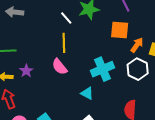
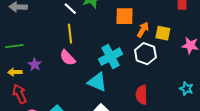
cyan triangle: (87, 93) -> (97, 82), size x1.5

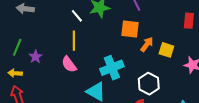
green line: (14, 46) -> (17, 47), turned -66
white hexagon: (145, 54) -> (149, 84), moved
purple star: (35, 65) -> (36, 57), moved

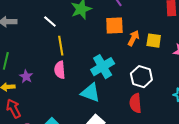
white line: (77, 16) -> (50, 21), moved
purple star: (36, 57) -> (26, 76), moved
pink semicircle: (69, 64) -> (60, 70), turned 42

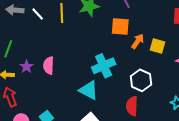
white line: (50, 21) -> (38, 14), moved
yellow line: (61, 46) -> (62, 13), moved
pink semicircle: (60, 70) -> (49, 65), moved

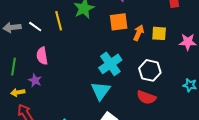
pink semicircle: (49, 65) -> (42, 56), moved
cyan triangle: (89, 90) -> (101, 91), turned 50
red semicircle: (132, 106) -> (146, 97), turned -60

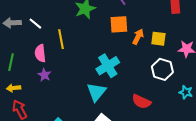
yellow line: (59, 21) -> (61, 39), moved
white hexagon: (150, 70) -> (162, 69), moved
purple star: (35, 80) -> (44, 75), moved

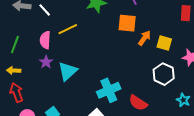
yellow line: (61, 39) -> (68, 29), turned 66
cyan cross: (108, 66) -> (109, 90), moved
cyan triangle: (96, 92) -> (68, 71), moved

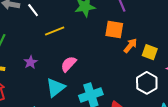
pink semicircle: (45, 40) -> (69, 64), moved, turned 36
cyan triangle: (68, 71) -> (56, 88), moved

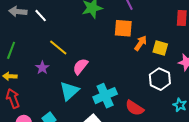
yellow line: (55, 31) -> (58, 47), moved, turned 66

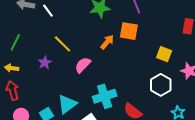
orange arrow: (141, 43) -> (107, 42), moved
cyan triangle: (69, 91) -> (67, 104), moved

